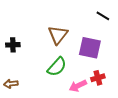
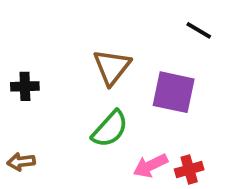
red cross: (98, 78) -> (189, 169), moved

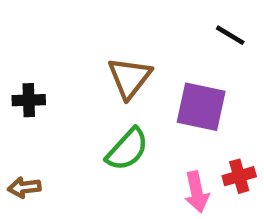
pink arrow: (150, 166) -> (197, 192), moved, turned -76
red cross: (189, 169) -> (239, 176), moved

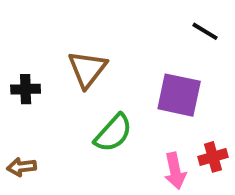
brown triangle: (129, 78) -> (87, 69), moved

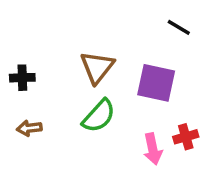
brown triangle: (87, 69) -> (97, 67), moved
brown arrow: (22, 167) -> (29, 128), moved

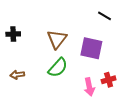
black cross: (22, 78) -> (13, 34), moved

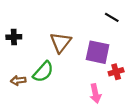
green semicircle: (58, 68) -> (43, 72), moved
red cross: (109, 80) -> (116, 72), moved

